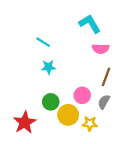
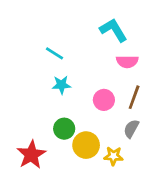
pink circle: (82, 95) -> (104, 100), moved

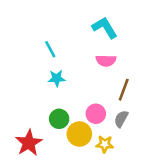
cyan line: (55, 53) -> (50, 49), turned 30
pink semicircle: (127, 62) -> (106, 61), moved
pink circle: (104, 100) -> (96, 114), moved

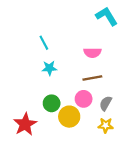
cyan L-shape: (105, 28) -> (107, 16), moved
brown line: (124, 90) -> (92, 78), moved, turned 60
yellow star: (105, 144) -> (106, 125), moved

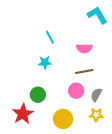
cyan line: (44, 43) -> (50, 37), moved
green circle: (52, 103) -> (38, 95), moved
yellow circle: (69, 117) -> (63, 119), moved

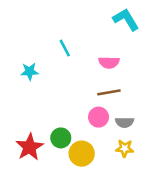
cyan star: (45, 62) -> (30, 72), moved
green circle: (38, 95) -> (61, 138), moved
gray semicircle: (96, 95) -> (125, 122), turned -120

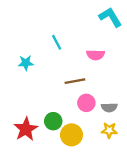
brown line: (109, 92) -> (75, 81), moved

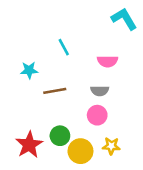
brown line: (75, 81) -> (55, 91), moved
gray semicircle: (109, 107) -> (100, 91), moved
yellow star: (109, 130) -> (111, 146), moved

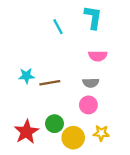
cyan L-shape: (124, 19) -> (93, 17), moved, turned 40
cyan line: (64, 47) -> (58, 27), moved
cyan star: (29, 70) -> (26, 76), moved

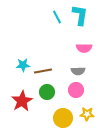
cyan line: (58, 27) -> (57, 17), moved
green circle: (54, 124) -> (47, 92), moved
red star: (26, 132) -> (22, 101), moved

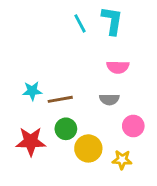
pink circle: (76, 90) -> (133, 126), moved
red star: (22, 101) -> (31, 141), turned 30
yellow circle: (63, 118) -> (88, 148), moved

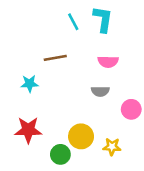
brown line: (60, 99) -> (55, 58), moved
pink circle: (133, 126) -> (131, 109), moved
green circle: (66, 129) -> (60, 154), moved

